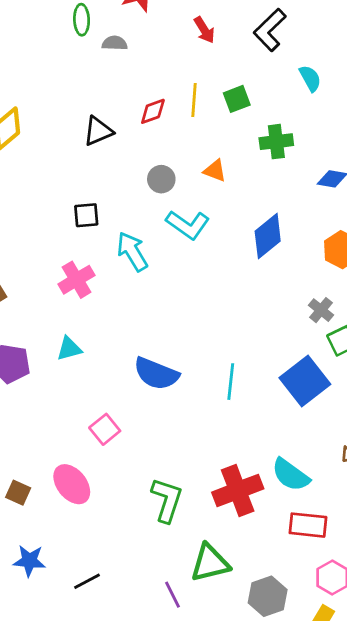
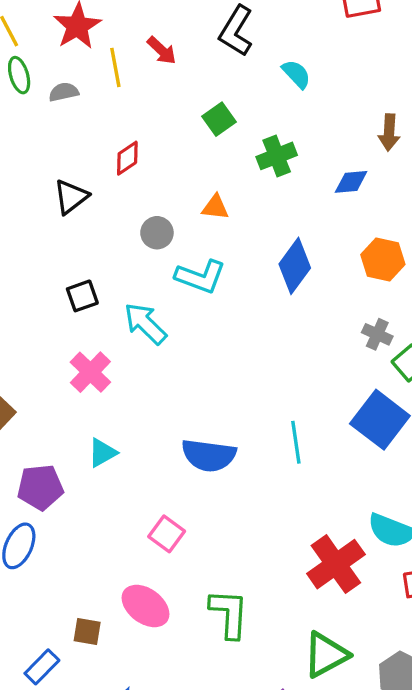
yellow line: (194, 100) -> (115, 67), moved
green L-shape: (167, 500) -> (229, 614), moved

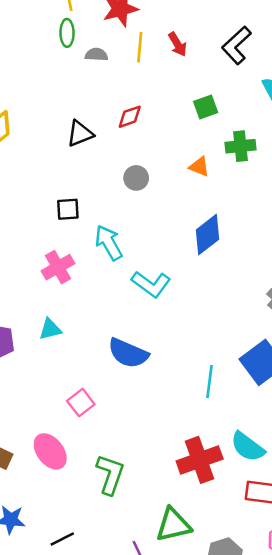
orange triangle: (215, 207) -> (199, 167), moved
blue diamond: (295, 266) -> (207, 235), moved
cyan L-shape: (201, 277) -> (151, 284), moved
cyan line: (296, 442) -> (209, 381), moved

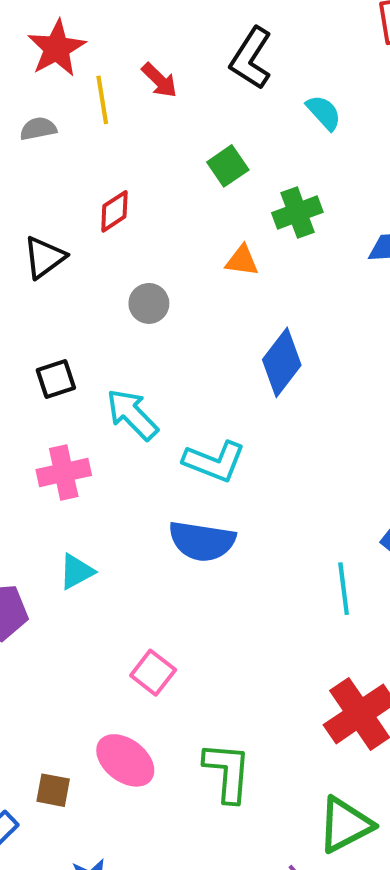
pink cross: (58, 267) -> (64, 473), turned 32
blue semicircle: (128, 353) -> (202, 541), moved

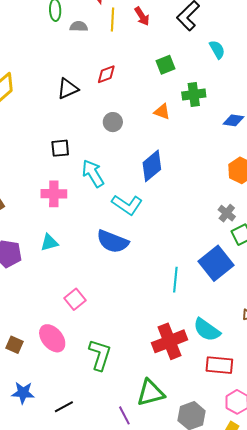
blue diamond: (282, 362) -> (152, 166), moved

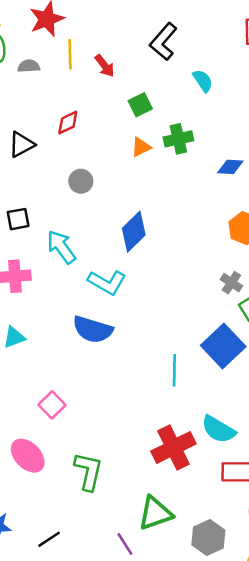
red arrow: (142, 16) -> (105, 66), moved
orange triangle: (162, 112) -> (141, 147), moved, turned -42

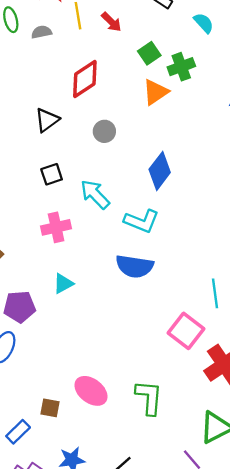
red diamond: (68, 123) -> (85, 79), size x1.6
green cross: (178, 139) -> (181, 67), moved
black triangle: (22, 144) -> (47, 120), moved
orange triangle: (141, 147) -> (155, 92), size x1.4
pink square: (52, 405) -> (186, 331), moved, size x1.4

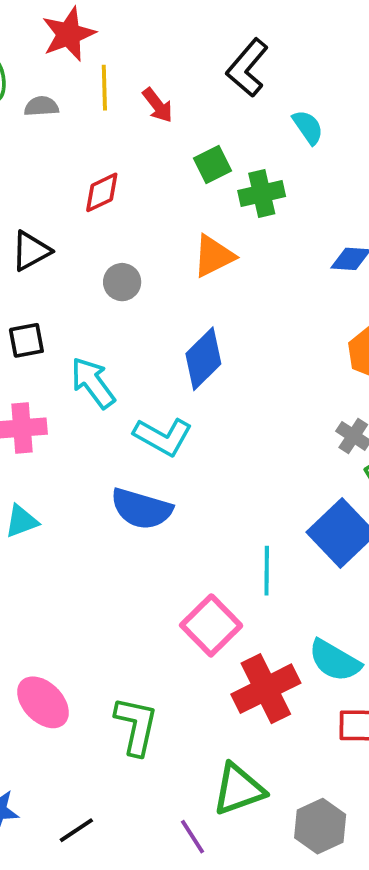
red diamond: (85, 79) -> (102, 192), size x0.7
orange triangle: (155, 92) -> (214, 256), moved

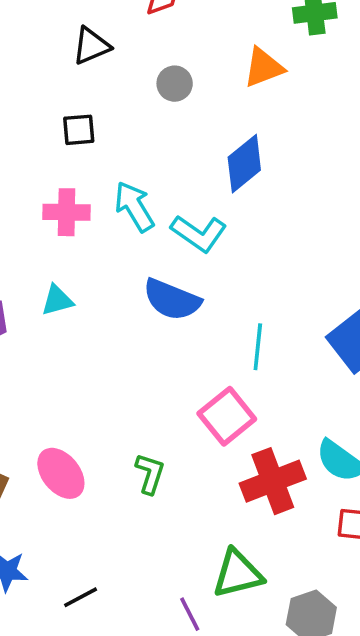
cyan arrow: (93, 383) -> (134, 207), moved
cyan line: (267, 571) -> (258, 347), moved
green L-shape: (136, 726) -> (150, 474), moved, size x0.7

